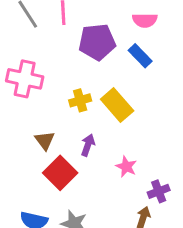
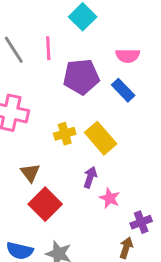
purple arrow: (88, 145) -> (90, 177), moved

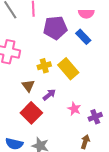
brown triangle: (30, 173) -> (28, 86), moved
purple arrow: (90, 177) -> (49, 95), moved, turned 32
purple cross: (141, 222) -> (95, 117), moved

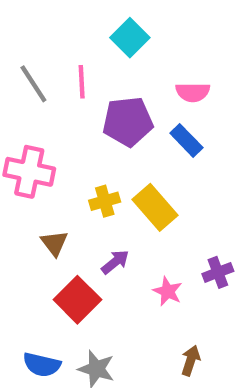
brown triangle: (28, 86) -> (54, 243), moved
purple cross: (95, 117) -> (218, 272), moved

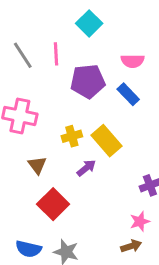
purple arrow: (115, 262) -> (86, 168), moved
pink star: (168, 291) -> (140, 221), moved, turned 30
brown arrow: (191, 360) -> (131, 246), turned 54

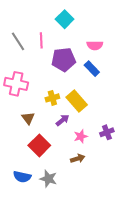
pink star: (140, 221) -> (81, 136), moved
brown arrow: (131, 246) -> (78, 159), moved

